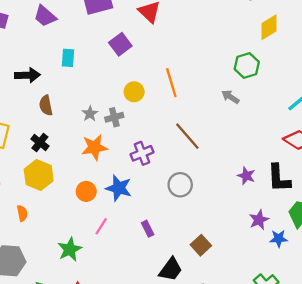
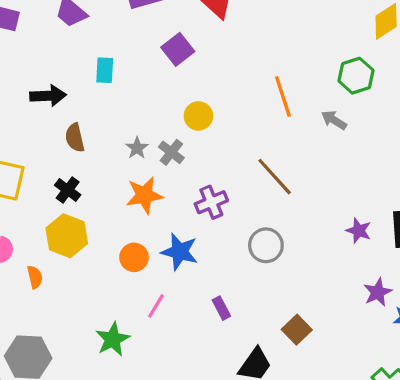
orange line: (171, 83) -> (283, 97), moved
gray cross: (114, 117) -> (171, 152), turned -36
orange semicircle: (22, 213) -> (35, 277), moved

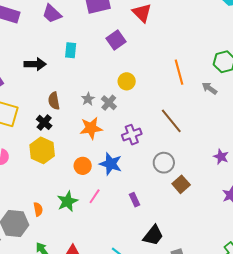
brown semicircle: (75, 138) -> (54, 101), moved
orange semicircle: (35, 277) -> (38, 209), moved
brown square: (297, 330) -> (181, 184), moved
green star: (113, 339) -> (67, 201), moved

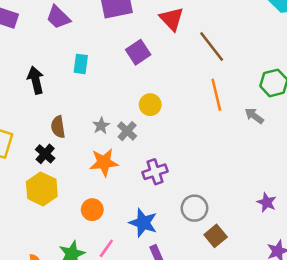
black arrow: (35, 64) -> (36, 80), turned -105
brown line: (171, 121) -> (212, 46), moved
blue star: (111, 164) -> (143, 223), moved

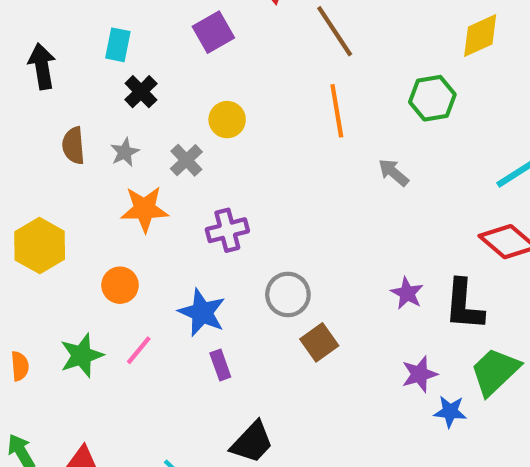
gray arrow: (254, 116) -> (394, 172), moved
gray star: (101, 126) -> (125, 152), moved
black cross: (45, 154) -> (141, 92), moved

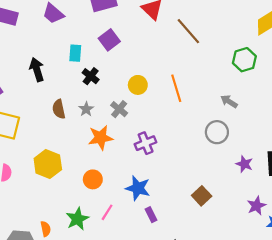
purple square: (213, 32) -> (109, 40), moved
orange line: (337, 111) -> (176, 88), moved
gray circle: (288, 294) -> (217, 132), moved

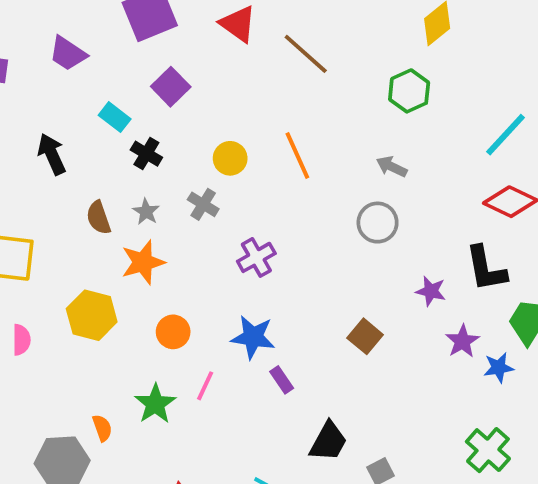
cyan rectangle: (75, 53) -> (115, 117), turned -49
orange star: (100, 138) -> (143, 262), moved
purple star: (244, 164) -> (431, 291), moved

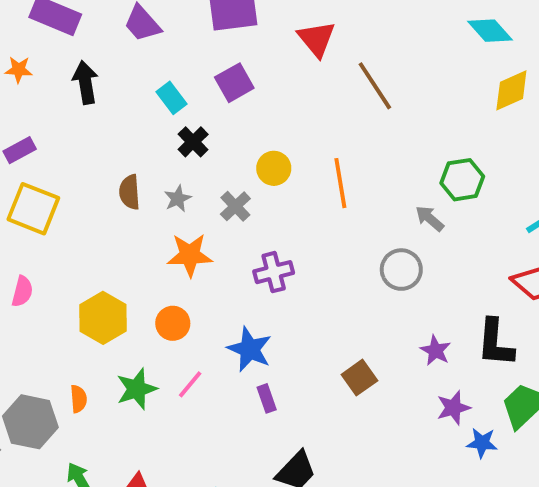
green hexagon: (409, 91) -> (462, 180), moved
black arrow: (52, 154) -> (85, 82), moved
orange star: (143, 262) -> (190, 255), moved
yellow hexagon: (92, 315) -> (103, 318), moved

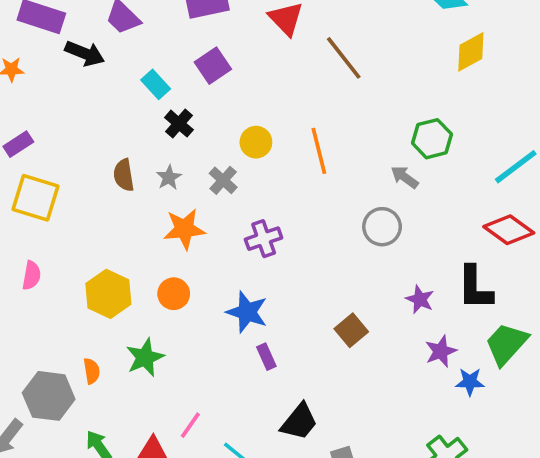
black arrow: (85, 82) -> (85, 53), moved, turned 126
pink line: (190, 384) -> (190, 425), moved

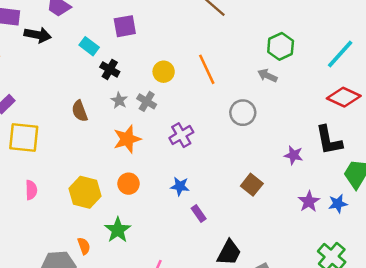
purple square: (213, 66) -> (125, 26), turned 35
gray star: (169, 177) -> (119, 100), moved
gray circle: (382, 227) -> (243, 113), moved
blue star: (247, 312) -> (180, 186), size x0.7
purple star: (441, 351) -> (309, 201), moved

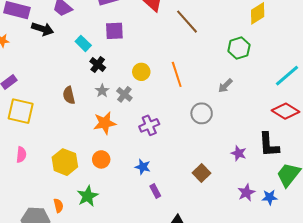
green hexagon: (281, 46) -> (239, 48), moved
gray arrow: (267, 76) -> (225, 86), turned -77

